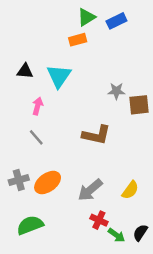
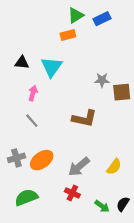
red cross: (99, 220) -> (72, 193), moved

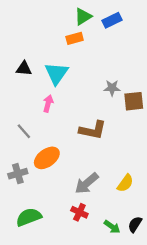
pink arrow: (33, 93) -> (48, 104), moved
gray line: (32, 121) -> (24, 131), moved
orange ellipse: (42, 160) -> (47, 158), moved

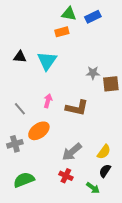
green triangle: (83, 17) -> (69, 14), turned 42
pink arrow: (48, 104) -> (48, 101), moved
black semicircle: (135, 224) -> (105, 171), moved

